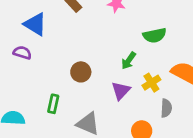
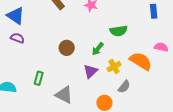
blue triangle: (35, 24) -> (16, 16), moved
brown circle: (81, 72) -> (67, 48), moved
gray semicircle: (166, 108) -> (124, 87), turned 32

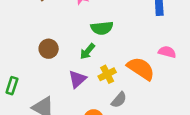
green semicircle: (119, 31) -> (102, 28), moved

